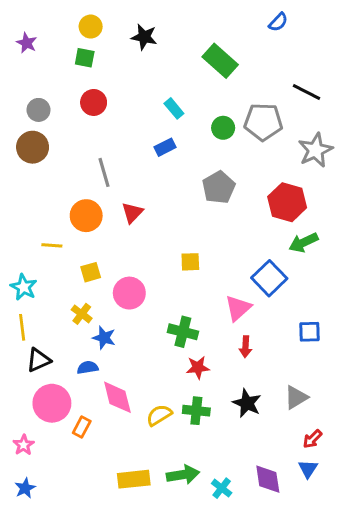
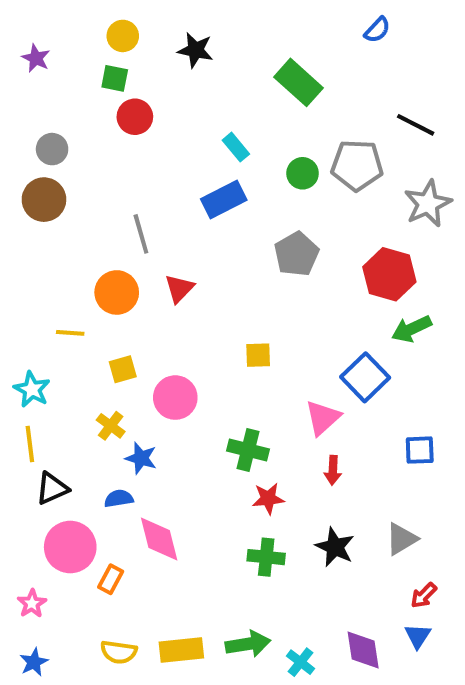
red circle: (94, 102) -> (135, 117), moved
blue rectangle: (165, 147) -> (224, 200), size x1.5
yellow semicircle: (159, 415) -> (119, 652), moved, turned -140

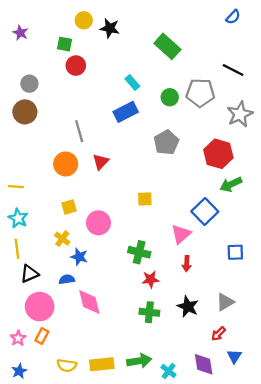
blue semicircle: (377, 30) -> (233, 17), moved
yellow circle: (123, 36) -> (84, 20), moved
yellow line: (70, 333) -> (16, 187), moved
orange rectangle: (111, 579) -> (42, 336), moved
red arrow: (424, 595) -> (218, 334), moved

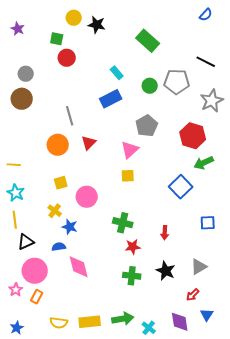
pink triangle: (181, 234) -> (130, 150), moved
pink star: (18, 338) -> (16, 290), moved

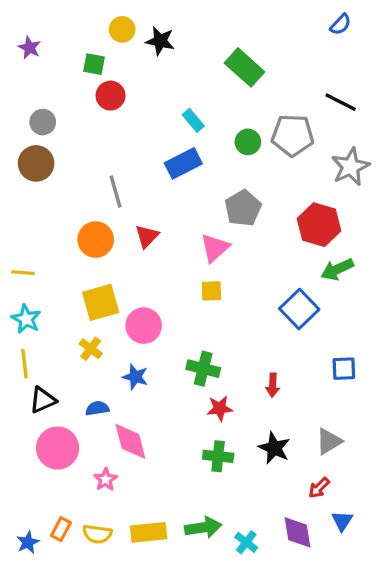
yellow square: (61, 183) -> (101, 302), size x1.6
blue star: (70, 227) -> (135, 377), moved
pink star: (16, 290) -> (106, 479), moved
orange rectangle: (37, 297) -> (61, 529), moved

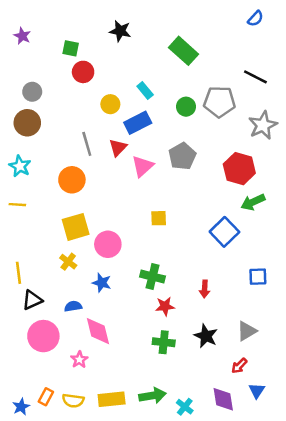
yellow circle: (122, 29) -> (110, 104), moved
red triangle: (147, 236) -> (118, 148), moved
pink triangle: (215, 248) -> (143, 166), moved
cyan star: (26, 319) -> (20, 166), moved

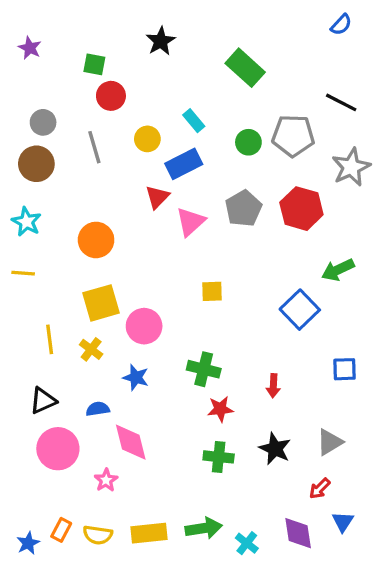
black star: (120, 31) -> (161, 41), turned 30
gray line: (87, 144) -> (94, 147), moved
red hexagon: (239, 169) -> (301, 209), moved
yellow line: (19, 273) -> (50, 339), moved

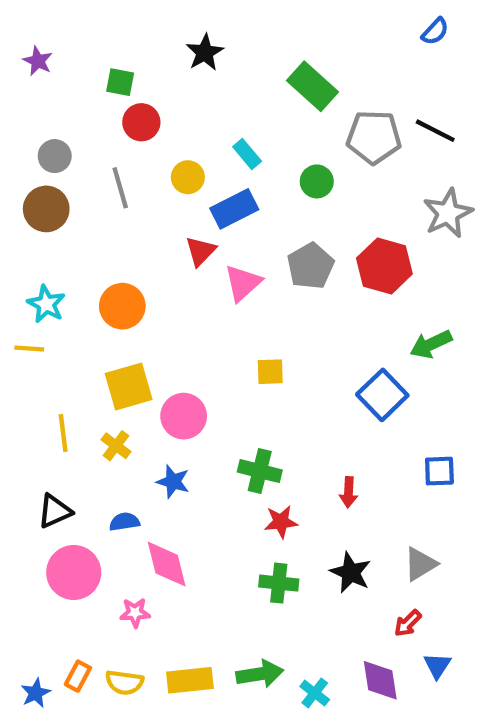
gray pentagon: (293, 136) -> (374, 137), moved
cyan star: (26, 222) -> (46, 304), moved
pink star: (106, 480) -> (135, 613), turned 30

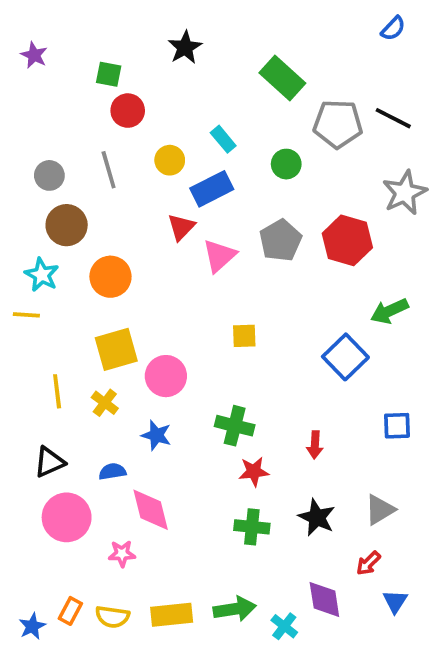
gray circle: (55, 156) -> (49, 175), moved
brown circle: (46, 209) -> (67, 225), moved
purple diamond: (380, 680) -> (324, 600), moved

